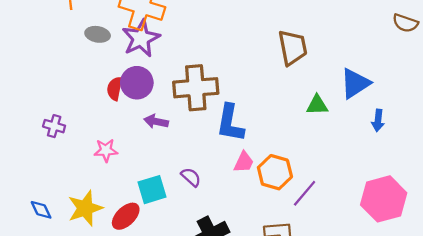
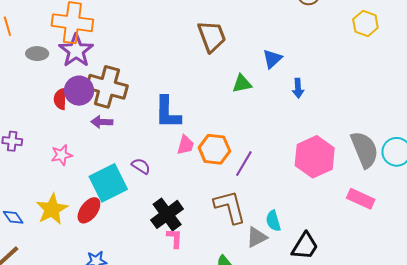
blue triangle: (355, 83) -> (272, 59), size x0.7
brown cross: (196, 88) -> (107, 87), moved, turned 30
cyan square: (152, 190) -> (108, 183), size x1.4

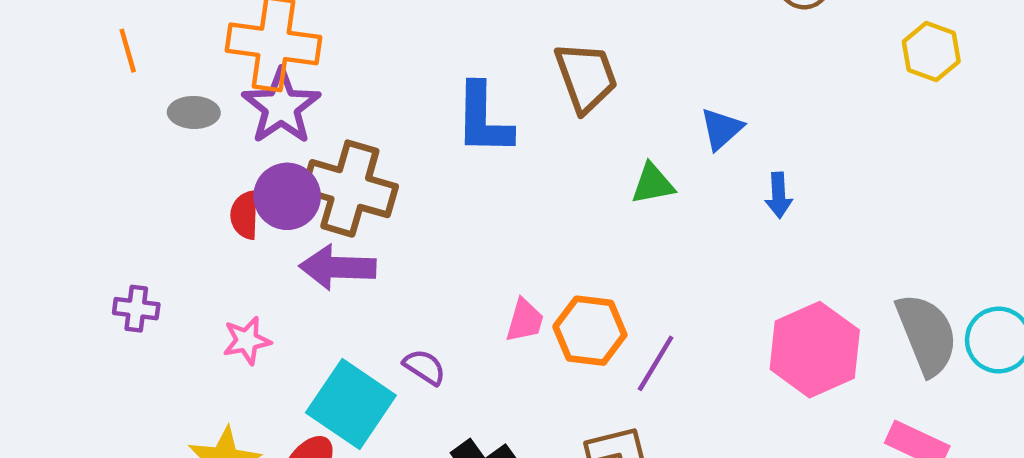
blue L-shape: (168, 112) -> (483, 119), moved
purple arrow: (102, 122) -> (338, 267), size x1.5
cyan square: (108, 183) -> (351, 404), turned -30

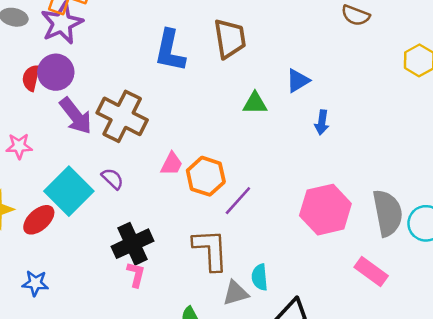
brown cross: (350, 189) -> (122, 116), moved
purple arrow: (338, 267) -> (76, 116), turned -141

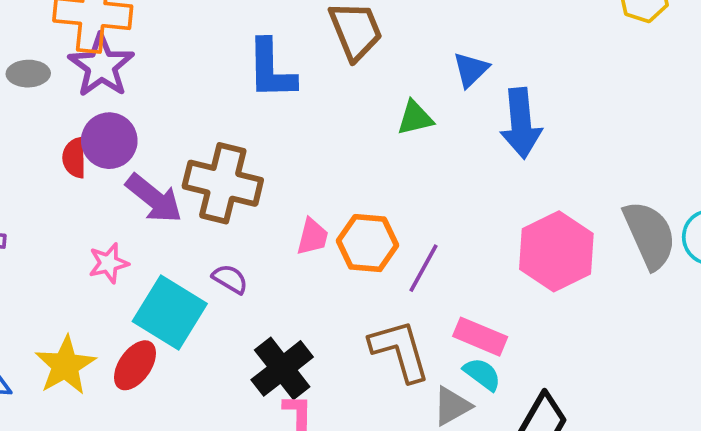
blue arrow: (322, 122) -> (521, 123), size x1.8
pink star: (19, 146) -> (109, 263), moved
pink rectangle: (371, 272) -> (480, 337), moved
cyan semicircle: (260, 277) -> (482, 374), turned 145

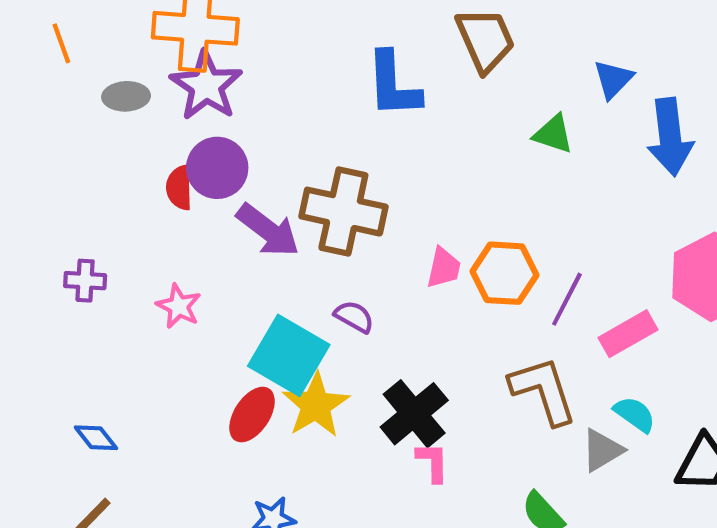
green triangle: (415, 118) -> (553, 134), turned 33
pink star: (109, 263) -> (179, 306), moved, turned -30
pink rectangle: (480, 337) -> (628, 334), moved, turned -51
yellow star: (65, 365) -> (316, 405), moved

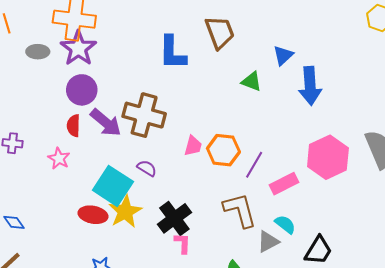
red semicircle: (179, 188) -> (73, 126), moved
red ellipse: (252, 415) -> (93, 215), turned 64

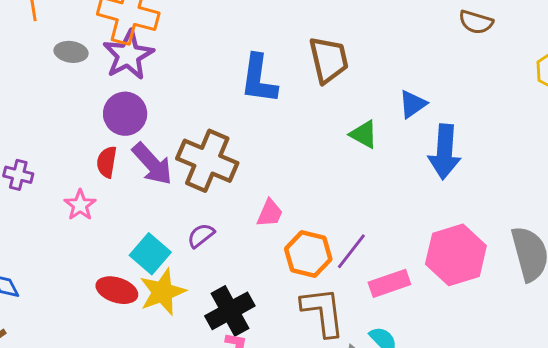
orange hexagon: (223, 150) -> (308, 254), moved
purple semicircle: (147, 168) -> (201, 235), turned -78
cyan square: (113, 186) -> (150, 254), size x0.7

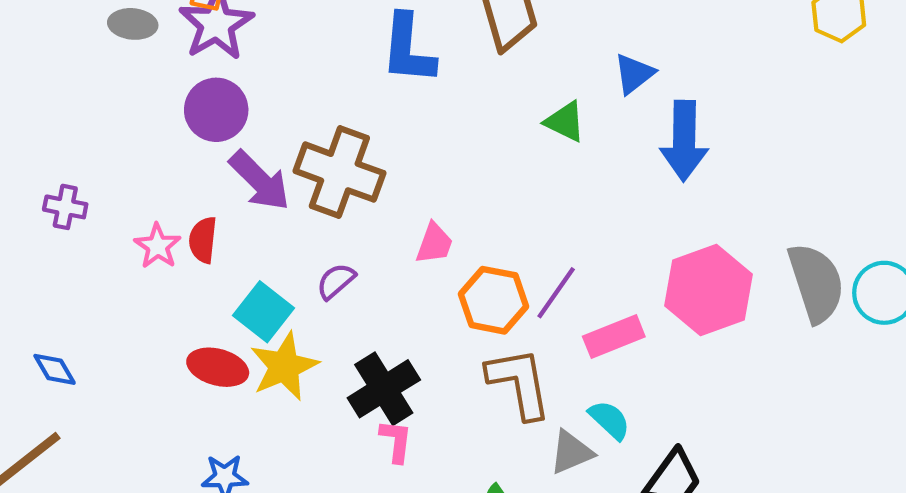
red semicircle: (107, 162) -> (203, 240), moved

